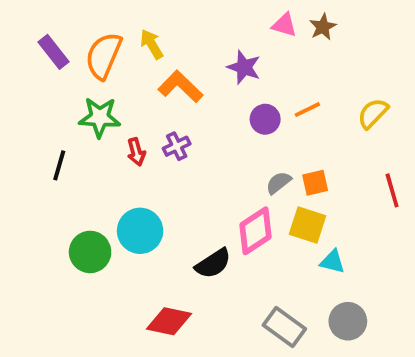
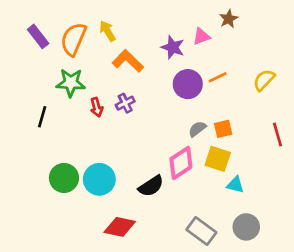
pink triangle: (284, 25) -> (201, 36), moved, turned -36
purple circle: (265, 119) -> (188, 84), size x1.4
cyan circle: (140, 231) -> (99, 179), moved

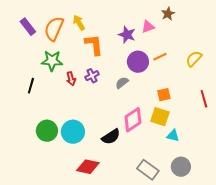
orange L-shape: (128, 61) -> (94, 45), turned 40
gray semicircle: (197, 129) -> (122, 83), moved

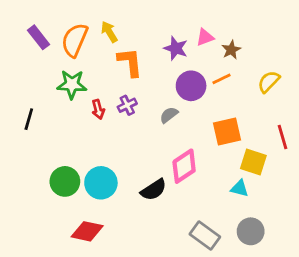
brown star: (168, 14) -> (231, 50), moved
black line: (31, 86) -> (29, 119), moved
orange square: (164, 95) -> (227, 132), size x1.5
yellow square: (160, 117) -> (253, 162), moved
red diamond: (88, 167) -> (87, 231), moved

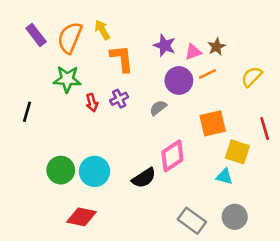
pink triangle: (205, 37) -> (193, 52), moved

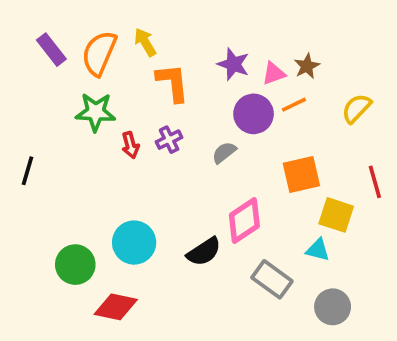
black line: (27, 112) -> (28, 171), moved
green circle: (61, 170) -> (75, 265), moved
gray rectangle: (192, 221) -> (272, 279), moved

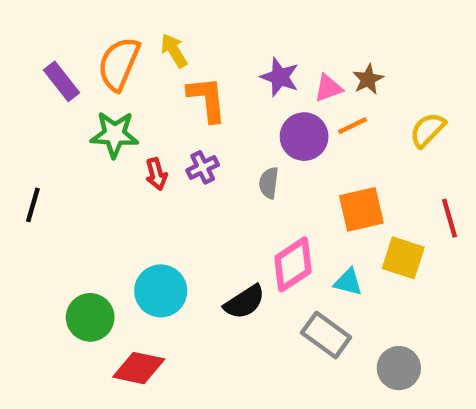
purple rectangle: (51, 50) -> (61, 81), moved
gray semicircle: (224, 152) -> (269, 183), turned -45
cyan triangle: (318, 250) -> (348, 282), moved

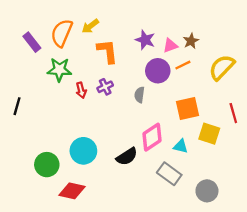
yellow arrow: (174, 51) -> (90, 26), turned -96
yellow semicircle: (428, 130) -> (222, 67), size x1.4

